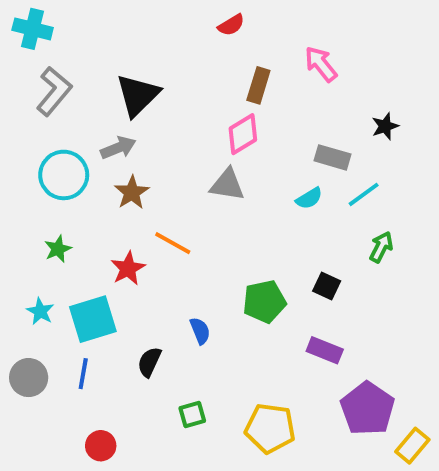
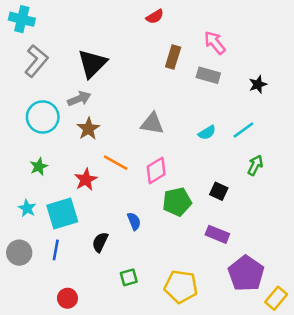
pink diamond: (243, 134) -> (156, 170), moved
gray rectangle: (332, 157) -> (208, 75), moved

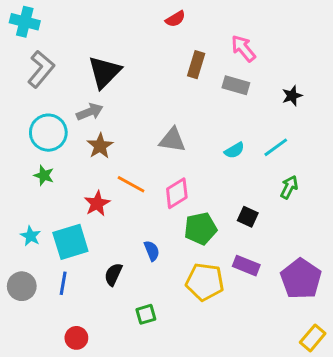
green star: (39, 167) -> (44, 175), moved, turned -30
purple pentagon: (246, 273) -> (301, 279), moved
yellow pentagon: (181, 286) -> (205, 282), moved

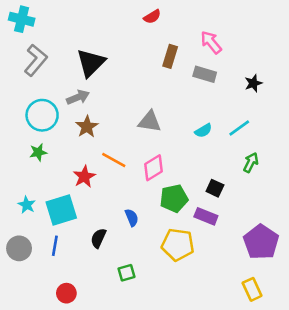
green star: (44, 175) -> (38, 152), turned -30
purple rectangle: (246, 266) -> (206, 216), moved
yellow rectangle: (313, 338) -> (252, 289), moved, turned -65

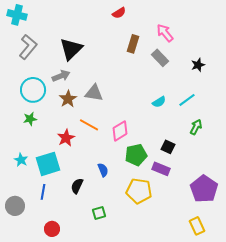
gray rectangle: (205, 74) -> (160, 58), turned 30
gray triangle: (150, 122) -> (94, 93), moved
gray circle: (19, 248) -> (15, 206), moved

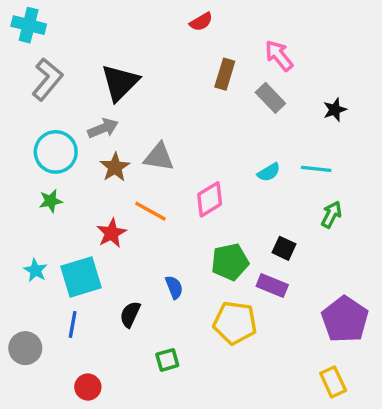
cyan line: (187, 100) -> (316, 169), turned 42
pink diamond: (120, 131) -> (210, 199), moved

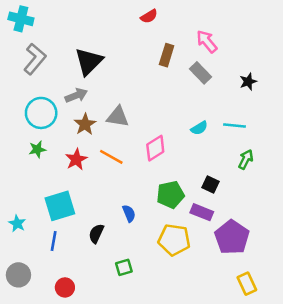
red star: (112, 233) -> (76, 159), moved
cyan star: (35, 270) -> (17, 223), moved
purple pentagon: (345, 319) -> (232, 237), moved
gray circle: (25, 348) -> (18, 275), moved

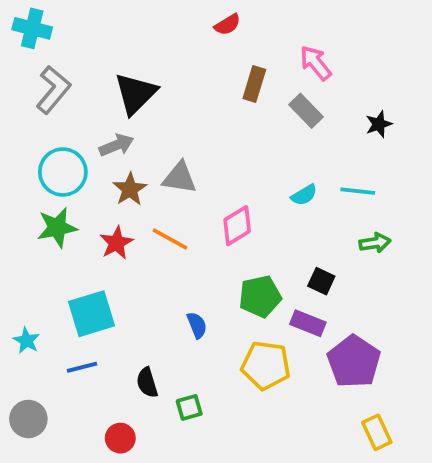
green star: (37, 149) -> (57, 228), size x1.5
green arrow: (246, 159) -> (375, 243), turned 54
black semicircle: (96, 234) -> (147, 383), moved, turned -42
blue line: (54, 241) -> (82, 367), turned 66
red circle: (65, 287) -> (120, 438), moved

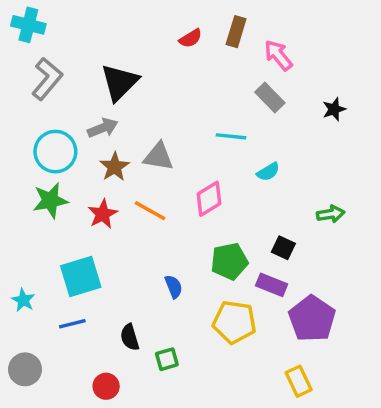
red semicircle: (227, 25) -> (190, 38), moved
brown rectangle: (254, 84) -> (236, 32), moved
cyan line: (358, 191) -> (231, 136), moved
yellow rectangle: (377, 432) -> (299, 381), moved

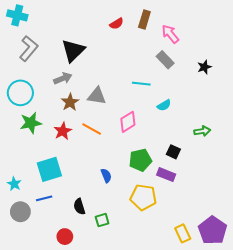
cyan circle: (55, 152) -> (20, 93), moved
purple pentagon: (312, 319) -> (213, 230), moved
gray circle: (25, 369) -> (20, 212), moved

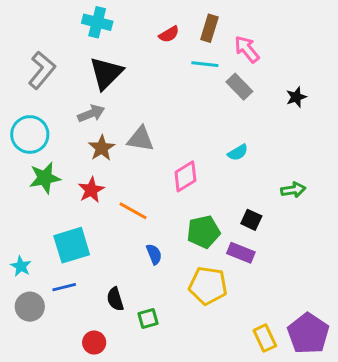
cyan cross: (17, 15) -> (97, 22), moved
cyan line: (141, 84) -> (205, 64), moved
orange line: (92, 129) -> (133, 211), moved

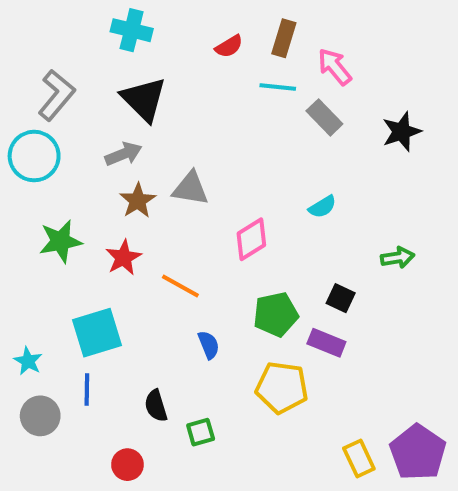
black triangle: (106, 73) -> (144, 99), turned -30
black star: (296, 97) -> (402, 132), size x1.4
cyan circle: (30, 134) -> (34, 156), moved
blue line: (64, 287) -> (87, 389), turned -75

